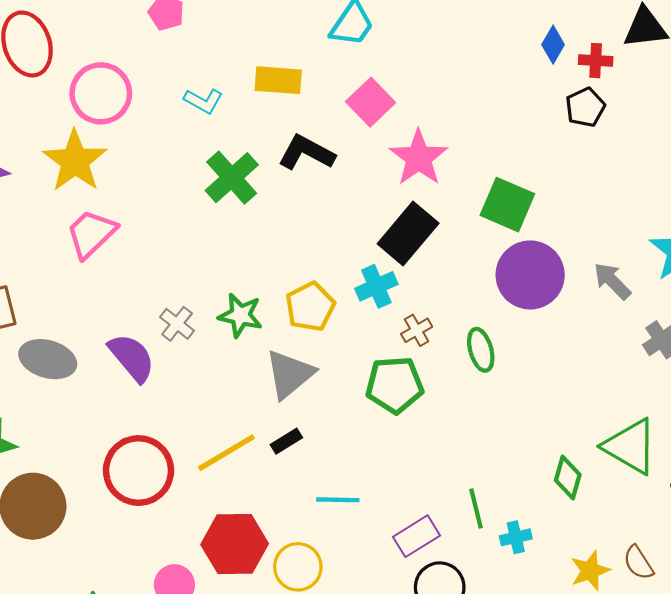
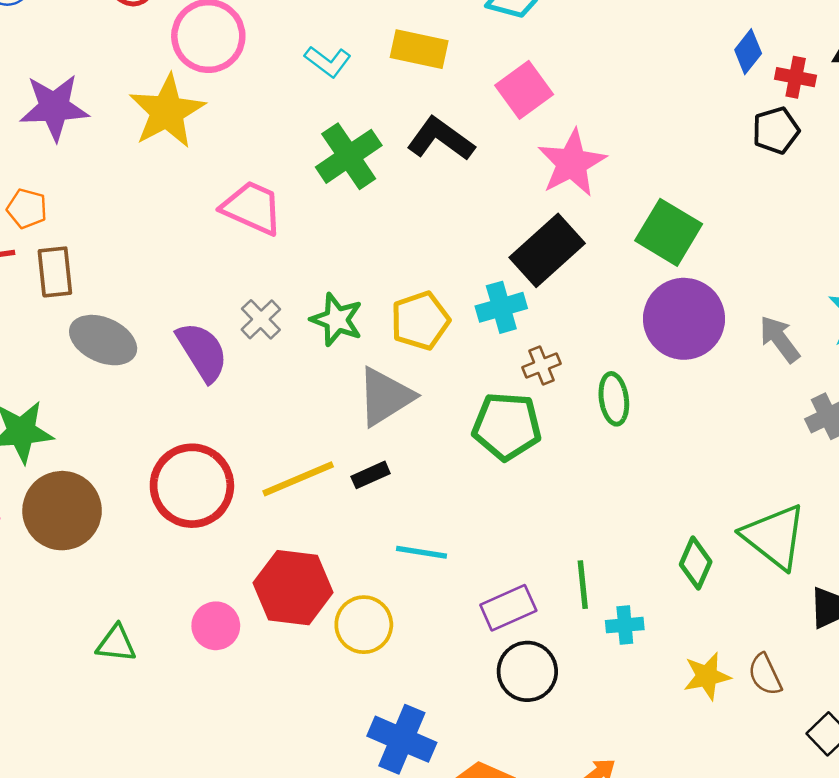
pink trapezoid: (91, 234) -> (252, 208), moved, turned 60

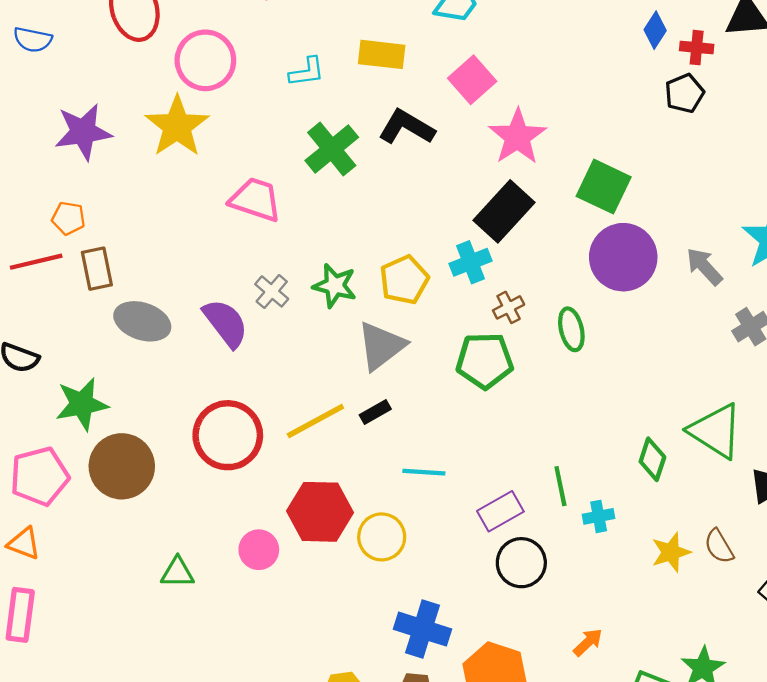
cyan L-shape: (328, 61) -> (307, 72), turned -39

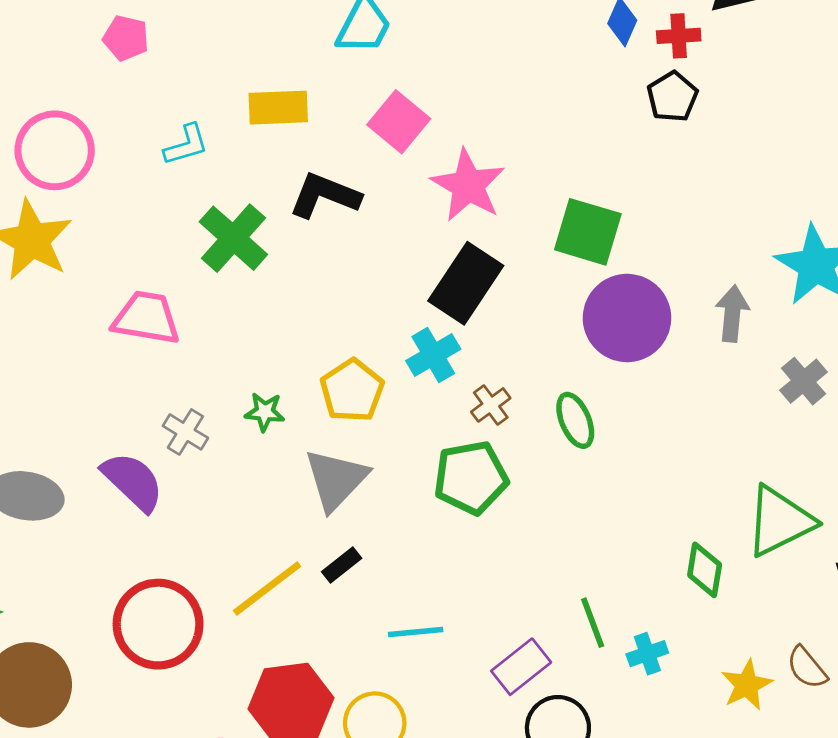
gray arrow: (704, 266) -> (732, 314), turned 57
green star: (335, 286) -> (265, 412), size x0.7
green triangle: (716, 431) -> (780, 521), turned -50

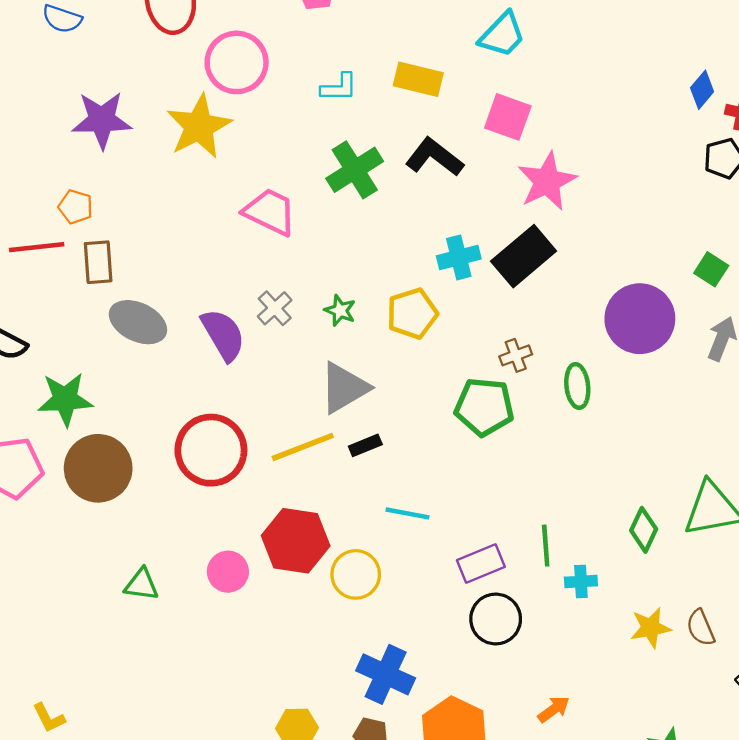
pink square: (399, 122) -> (508, 117), turned -36
green square: (588, 232) -> (711, 269), moved, size x0.6
cyan cross: (433, 355) -> (459, 257), moved
gray triangle: (336, 479) -> (344, 388), moved

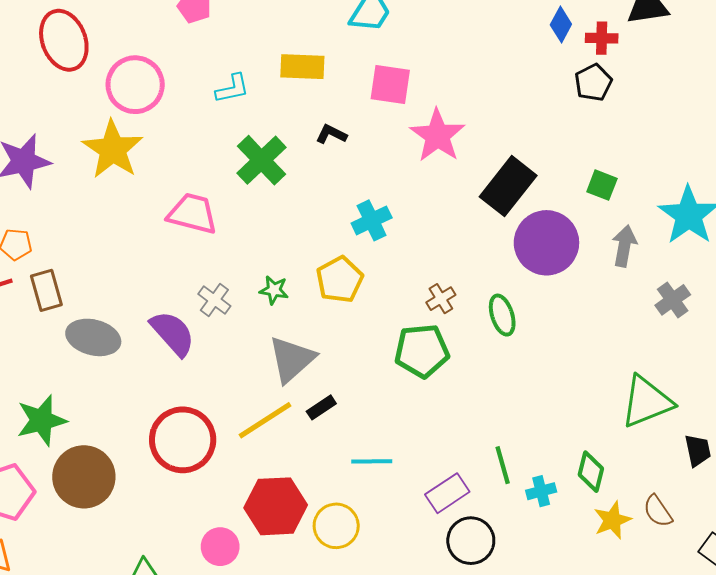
black L-shape: (434, 157) -> (331, 134), size x0.6
black rectangle: (524, 256) -> (508, 186), moved
green diamond: (644, 530) -> (591, 472), moved

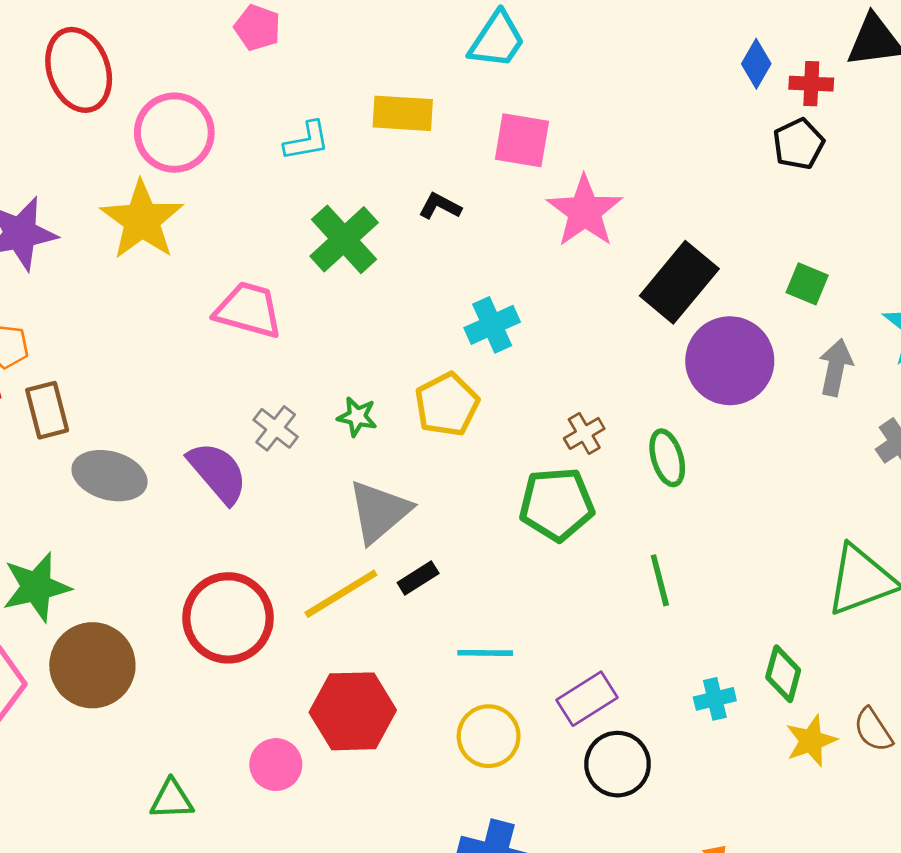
green line: (503, 465) -> (660, 580), moved
yellow circle: (336, 526) -> (489, 736), moved

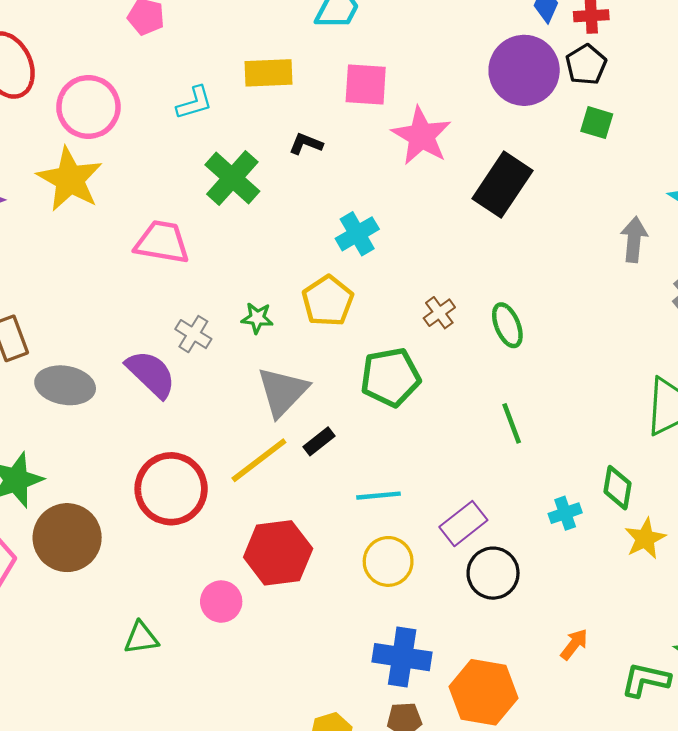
green square: (807, 284) -> (597, 123), moved
purple circle: (730, 361) -> (524, 70), moved
green pentagon: (557, 504) -> (390, 377), moved

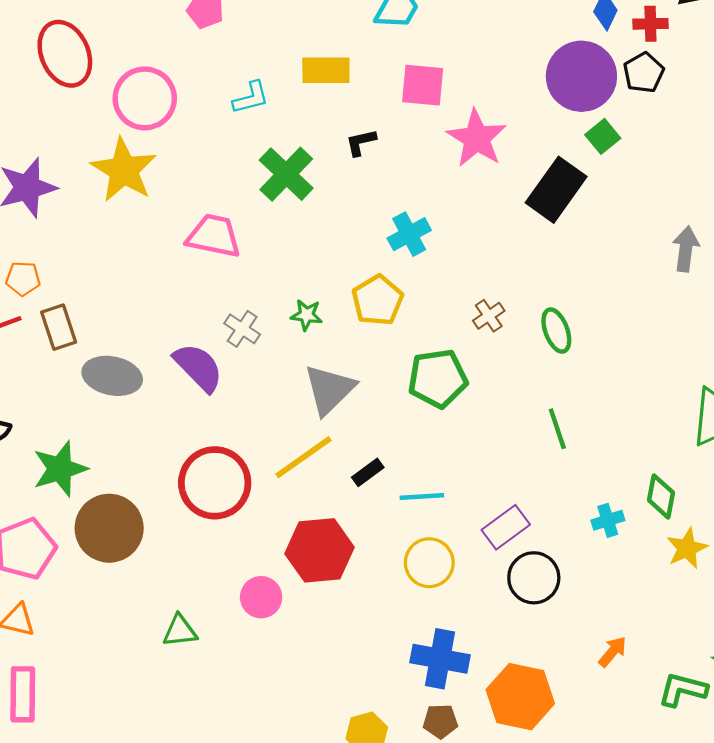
green square: (597, 123) -> (603, 136), moved, turned 32
black L-shape: (306, 144) -> (361, 142), turned -36
black rectangle: (319, 441) -> (368, 472), moved

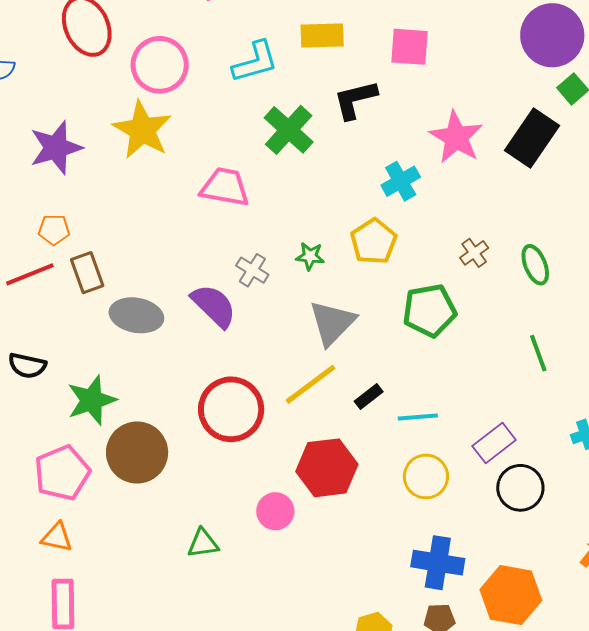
cyan L-shape: (251, 98) -> (255, 62), size x1.4
pink star: (477, 138) -> (456, 137), moved
black L-shape: (361, 142) -> (355, 100), size x1.6

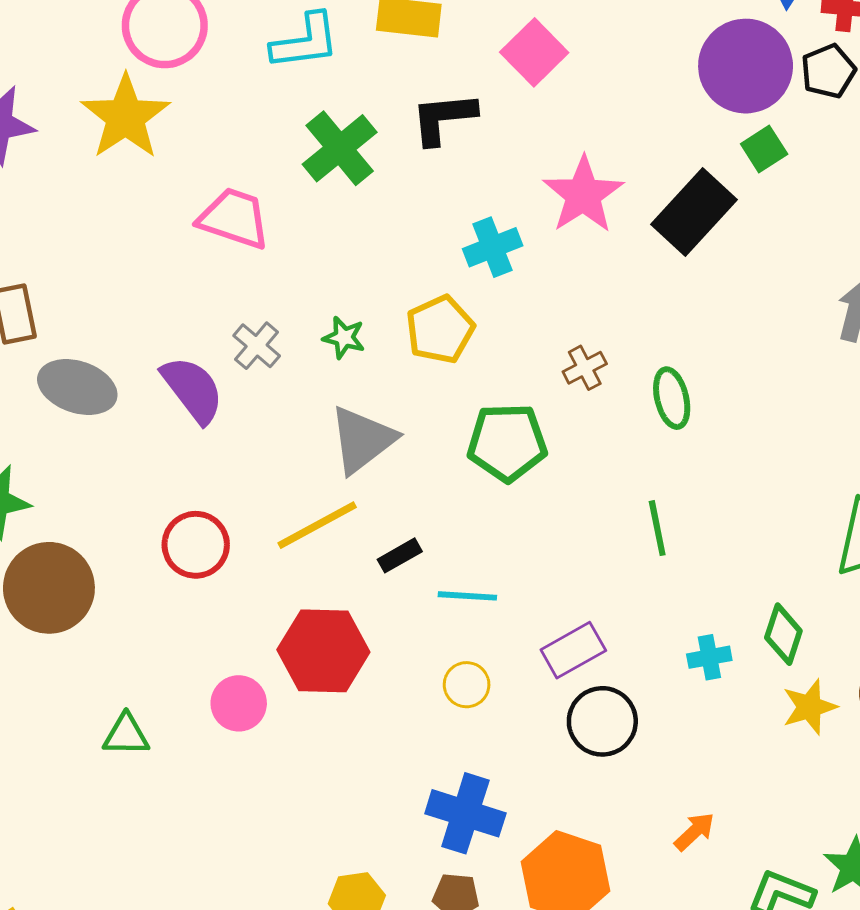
pink square: (410, 47) -> (534, 52), turned 33
red circle: (231, 409) -> (196, 545), size x0.7
yellow circle: (426, 476) -> (467, 685), size x0.7

